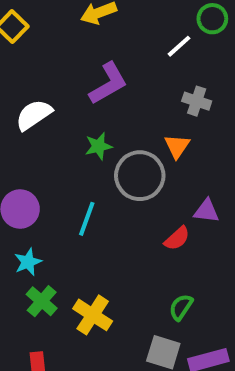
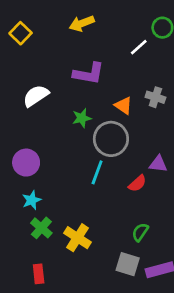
purple L-shape: (108, 83) -> (89, 74), turned 40
gray cross: (197, 101) -> (155, 97), moved
orange triangle: (177, 146) -> (123, 106), moved, turned -30
cyan line: (87, 219) -> (97, 172), moved

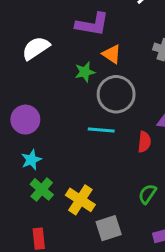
orange triangle: (123, 106) -> (112, 54), moved
cyan line: (97, 172) -> (101, 130), turned 75
red semicircle: (137, 183) -> (144, 142), turned -42
gray square: (128, 264) -> (109, 228), moved, turned -35

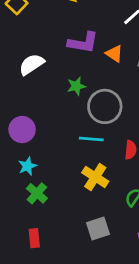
orange triangle: (112, 54) -> (114, 54), moved
yellow cross: (80, 200) -> (95, 177), moved

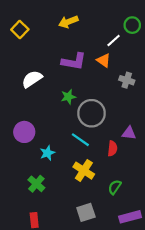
orange triangle: (114, 54) -> (104, 60), moved
cyan line: (91, 139) -> (80, 140), turned 30
cyan star: (27, 166) -> (47, 153), moved

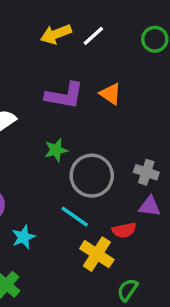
white line: (114, 40) -> (93, 36), moved
gray cross: (127, 80) -> (146, 172), moved
red semicircle: (112, 149) -> (124, 230), turned 72
yellow cross: (84, 171) -> (97, 254), moved

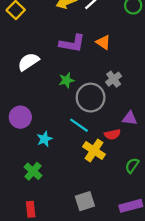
gray cross: (146, 172) -> (114, 79), moved, turned 35
green semicircle: (128, 290) -> (132, 165), moved

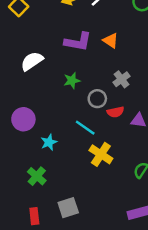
gray circle: (91, 98) -> (97, 99), size x0.6
red semicircle: (112, 134) -> (115, 112), moved
gray square: (85, 201) -> (68, 208), moved

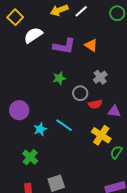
white semicircle: (32, 61) -> (33, 35), moved
cyan line: (85, 128) -> (64, 125), moved
yellow cross: (101, 154) -> (101, 135), moved

